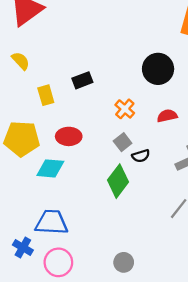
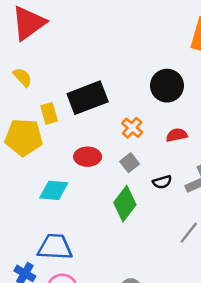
black rectangle: (82, 80) -> (88, 98), size x1.8
red ellipse: (69, 136) -> (88, 157), moved
yellow pentagon: (22, 139) -> (24, 137), moved
black semicircle: (141, 156) -> (162, 182), moved

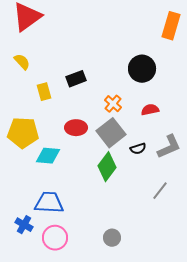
black rectangle: (88, 98) -> (76, 79), size x0.6
yellow pentagon: (24, 137) -> (23, 133), moved
gray square: (130, 163) -> (111, 133), size x1.8

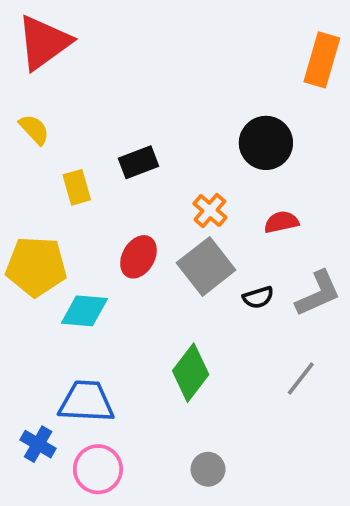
red ellipse: (76, 128) -> (138, 257), turned -60
green diamond: (107, 167) -> (191, 373), moved

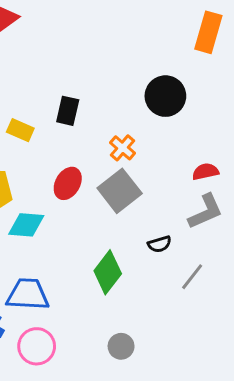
black rectangle: (138, 162) -> (68, 111), turned -56
yellow rectangle: (77, 187) -> (20, 130), turned -50
red semicircle: (281, 222) -> (205, 172), moved
black semicircle: (258, 297) -> (160, 244), moved

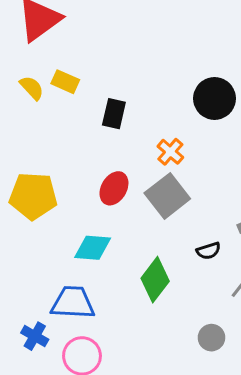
yellow rectangle: (20, 130) -> (65, 82), moved
cyan diamond: (26, 225) -> (93, 248), moved
gray circle: (121, 346) -> (211, 338), moved

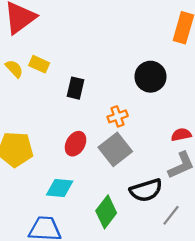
orange cross: (170, 152) -> (118, 116), turned 30
black semicircle: (208, 251) -> (146, 190), size x1.8

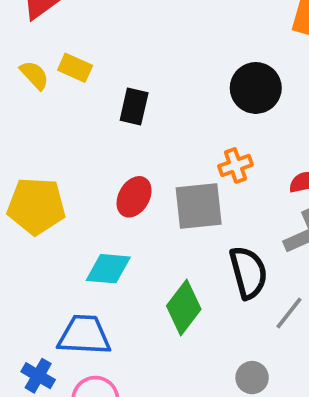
orange cross: (118, 116) -> (235, 165), moved
gray square: (115, 149) -> (199, 206), turned 32
black semicircle: (146, 190) -> (248, 272), turned -88

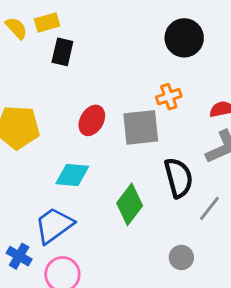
yellow rectangle: (75, 68) -> (47, 22), turned -40
black rectangle: (134, 106) -> (62, 52), moved
blue trapezoid: (84, 335) -> (54, 225), turned -39

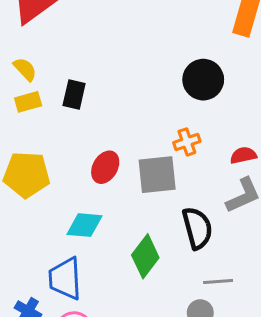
yellow rectangle: (47, 22) -> (28, 102), moved
gray line: (209, 209) -> (218, 282), moved, turned 48
blue trapezoid: (54, 225) -> (65, 279), turned -57

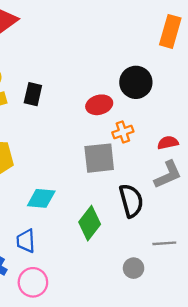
red ellipse: (105, 167) -> (99, 105), moved, turned 45
blue trapezoid: (65, 279) -> (26, 241), size x0.7
gray line: (218, 282) -> (164, 243), moved

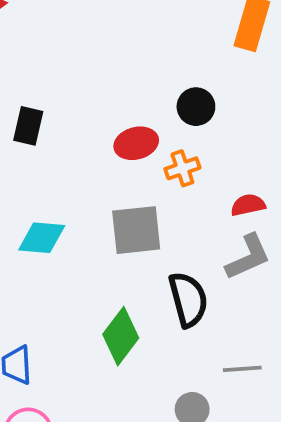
black circle: (136, 82) -> (196, 107), size x0.7
orange cross: (123, 132) -> (182, 168), moved
cyan diamond: (41, 198) -> (42, 238), moved

